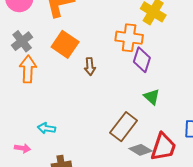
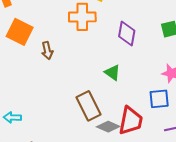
purple diamond: (142, 60) -> (127, 33), moved
brown rectangle: (124, 127) -> (88, 106), turned -56

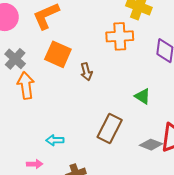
green triangle: (112, 73) -> (143, 96), moved
brown rectangle: (88, 106) -> (110, 128), moved, turned 56

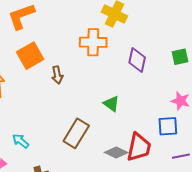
orange square: (58, 54) -> (30, 56), turned 32
cyan arrow: (55, 140) -> (21, 141), turned 36

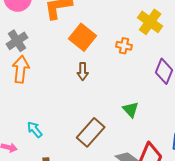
orange cross: (93, 42) -> (124, 46), size x0.6
orange square: (30, 56) -> (83, 37), moved, turned -32

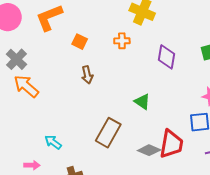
orange square: (83, 37) -> (80, 42), size x0.6
orange arrow: (21, 69) -> (26, 86), turned -44

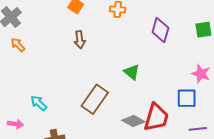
orange arrow: (26, 86) -> (18, 45), size x0.6

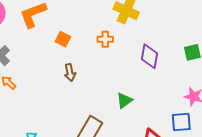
green triangle: (132, 72) -> (124, 100), turned 48

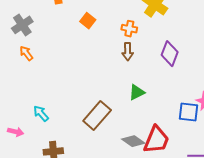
brown arrow: (70, 73) -> (128, 52), moved
blue square: (181, 122) -> (188, 112), moved

